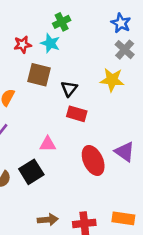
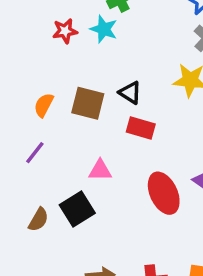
brown square: (39, 75) -> (88, 103), moved
black triangle: (69, 89) -> (130, 93), turned -36

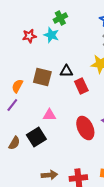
black triangle: (130, 93) -> (66, 71), turned -32
orange semicircle: (44, 105) -> (17, 86), moved
red rectangle: (141, 128) -> (81, 86), moved, turned 49

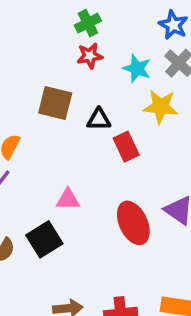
cyan star: (51, 35) -> (137, 69), moved
red star: (29, 36) -> (90, 56), moved
brown square: (42, 77) -> (55, 103), moved

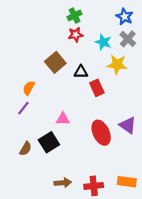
brown square: (55, 103) -> (55, 62), turned 36

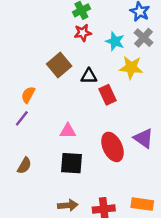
black square: (49, 142) -> (72, 163), moved, turned 36

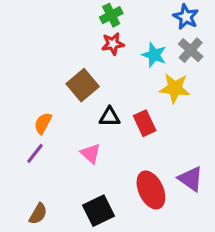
black triangle: (89, 76) -> (110, 117), moved
pink triangle: (68, 131) -> (91, 153), moved, turned 42
black square: (72, 163) -> (98, 211), turned -30

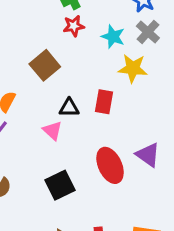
black triangle: (110, 117) -> (69, 108), moved
red rectangle: (145, 123) -> (104, 102), turned 35

